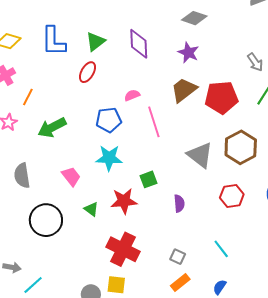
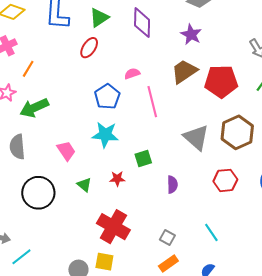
blue pentagon: (109, 120) -> (107, 97), turned -30
green arrow: (52, 128) -> (34, 108), moved
red star: (124, 201) -> (117, 179), size x0.6

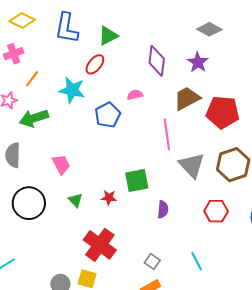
purple diamond: (142, 23) -> (157, 61), moved
pink line: (152, 102) -> (167, 134), moved
cyan star: (105, 135) -> (72, 90), moved
green square: (143, 159) -> (137, 180), size x1.4

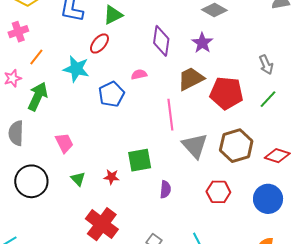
green arrow: (34, 118) -> (38, 96), turned 132

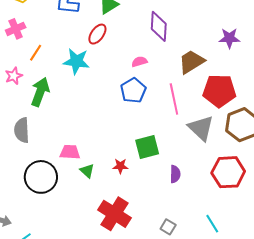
purple star: (202, 43) -> (229, 38), moved, turned -30
red pentagon: (226, 93) -> (219, 91), moved
blue pentagon: (111, 94) -> (133, 90), moved
pink trapezoid: (64, 143) -> (70, 152), moved, turned -55
red hexagon: (218, 192) -> (228, 172), size x1.4

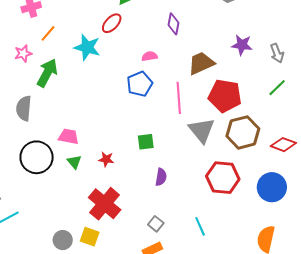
purple diamond: (159, 26) -> (173, 24), size x0.7
green square: (147, 147) -> (146, 142), size x0.7
red star: (120, 166) -> (106, 159), moved
green triangle: (87, 171) -> (74, 162), moved
purple semicircle: (175, 174) -> (161, 177), moved

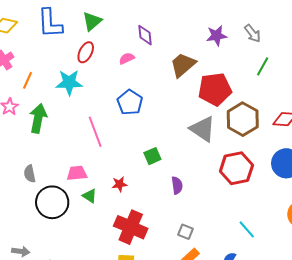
pink semicircle: (150, 56) -> (127, 58), moved
pink line: (179, 98) -> (95, 132), moved
gray semicircle: (24, 108) -> (30, 174), moved, size x0.7
cyan line: (200, 226) -> (247, 229), moved

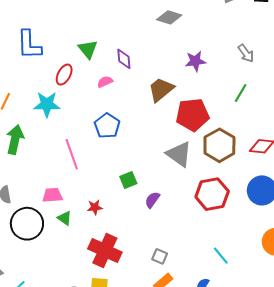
green triangle: (92, 21) -> (88, 49), moved, turned -30
gray arrow: (253, 33) -> (246, 53), moved
purple semicircle: (177, 185) -> (152, 200), moved, turned -138

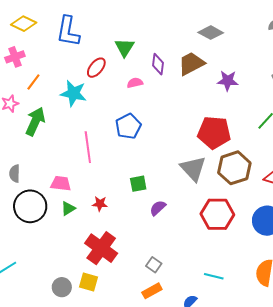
brown trapezoid: (161, 90) -> (191, 64), moved
green triangle: (65, 218) -> (68, 208), turned 42
cyan line: (221, 256) -> (214, 276), turned -48

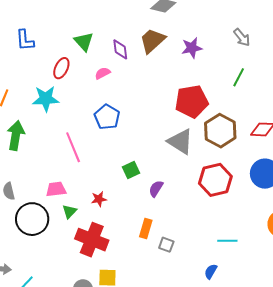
blue L-shape: (68, 31) -> (25, 40), size x0.7
red cross: (101, 248) -> (92, 240), moved
orange rectangle: (152, 291) -> (146, 229), moved, turned -30

